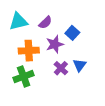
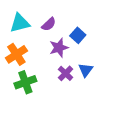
orange cross: (29, 51) -> (16, 54), moved, turned -30

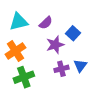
purple cross: (66, 73) -> (61, 69), turned 32

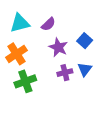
blue square: (73, 33) -> (85, 41), moved
purple star: (55, 45) -> (58, 47), turned -30

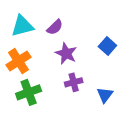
blue square: (85, 41) -> (107, 46), moved
blue triangle: (85, 69) -> (105, 95), moved

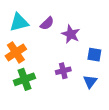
blue square: (107, 46) -> (94, 55), moved, turned -32
purple star: (66, 54) -> (71, 34), moved

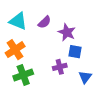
cyan triangle: (19, 22) -> (18, 21), turned 36
blue square: (94, 55) -> (75, 52), moved

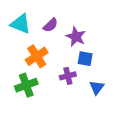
orange cross: (15, 50) -> (37, 56), moved

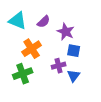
blue triangle: (97, 87) -> (74, 76), moved

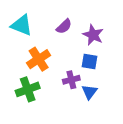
purple semicircle: (44, 22) -> (64, 26), moved
purple star: (66, 32) -> (93, 35), moved

